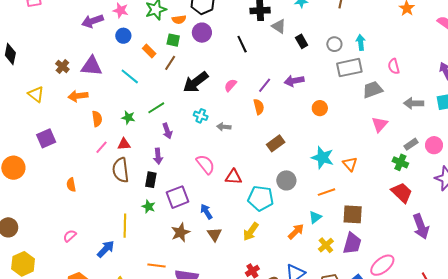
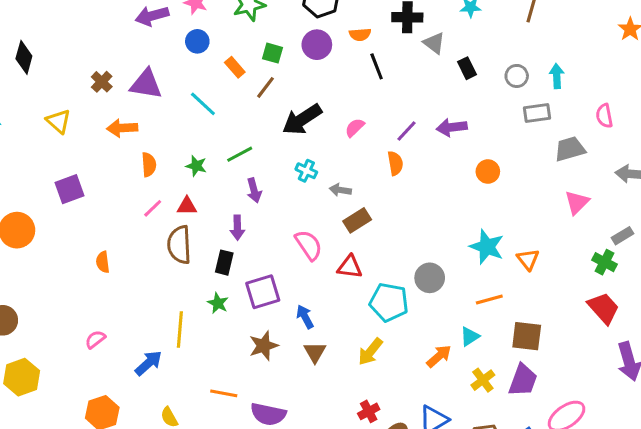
orange semicircle: (179, 20) -> (360, 35), moved
gray rectangle: (349, 68) -> (537, 113), size x0.7
brown rectangle: (276, 143) -> (357, 220), moved

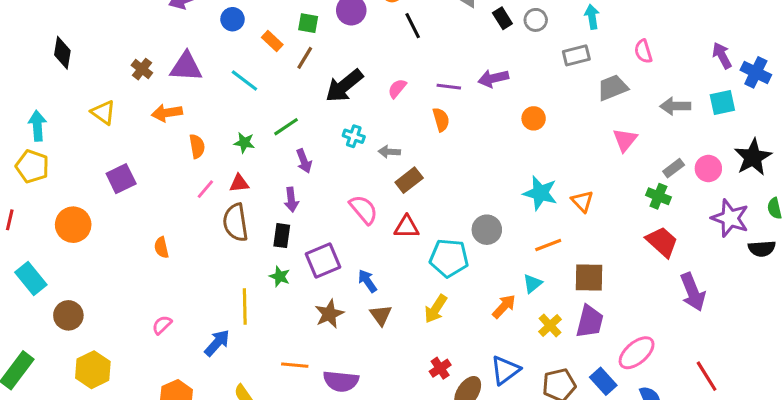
gray circle: (517, 76) -> (536, 20), moved
purple line: (406, 131) -> (449, 87), turned 60

